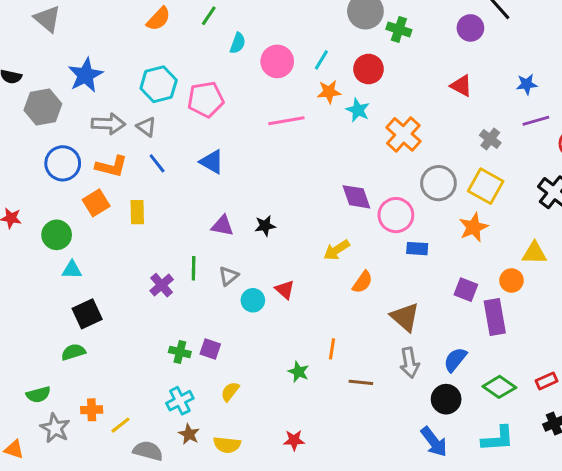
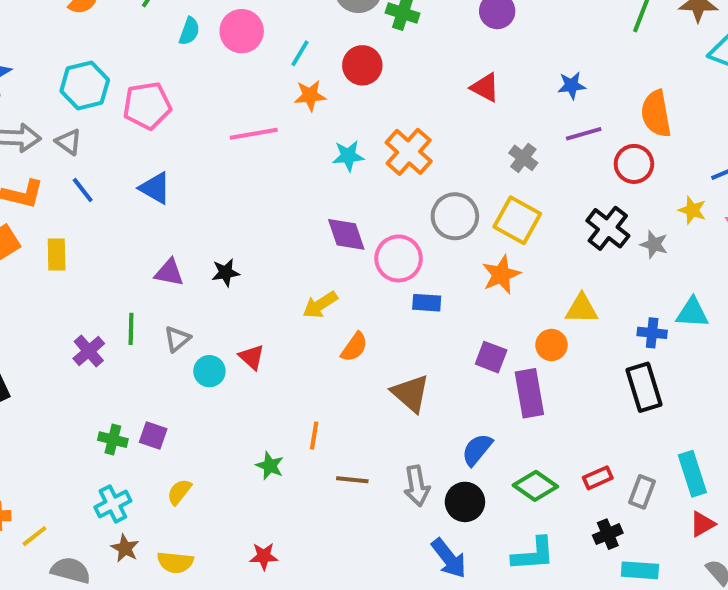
pink circle: (277, 61) -> (242, 31), moved
cyan star: (358, 110) -> (348, 156), moved, turned -30
gray arrow: (410, 363) -> (417, 486), moved

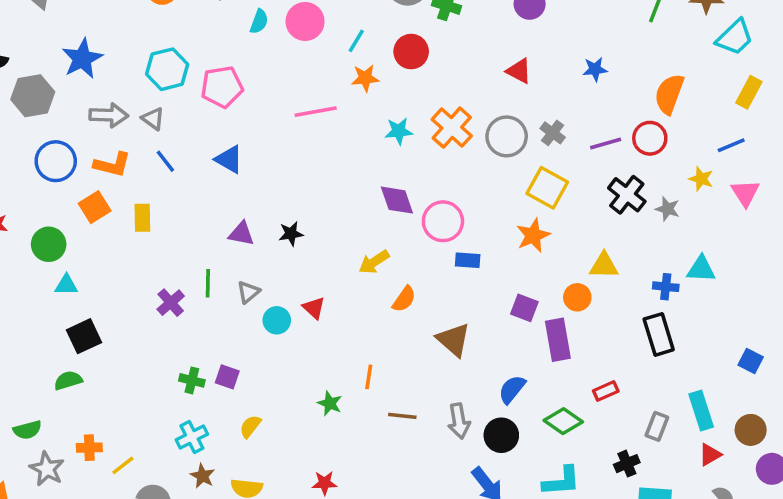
orange semicircle: (656, 114) -> (669, 94), turned 30
purple line: (584, 134) -> (606, 143), moved
gray circle: (455, 216) -> (507, 136), moved
red rectangle: (598, 478) -> (606, 391), moved

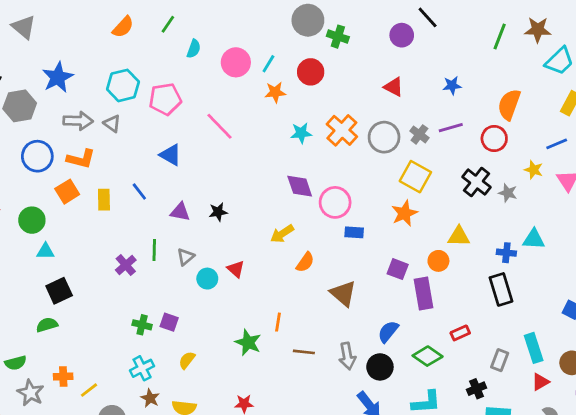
pink circle: (305, 21) -> (236, 62), moved
pink line: (316, 112) -> (220, 126), moved, turned 56
purple line: (606, 143) -> (451, 128), moved
blue line: (165, 161) -> (139, 192), moved
green star: (330, 403) -> (248, 342), size x1.4

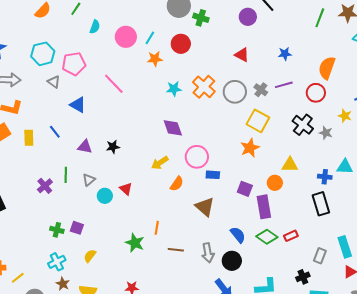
gray triangle: (112, 124) -> (54, 82), moved
pink circle: (335, 202) -> (197, 157), moved
blue rectangle: (354, 232) -> (213, 175), moved
blue semicircle: (388, 332) -> (238, 235), turned 102
green diamond: (428, 356) -> (267, 237), moved

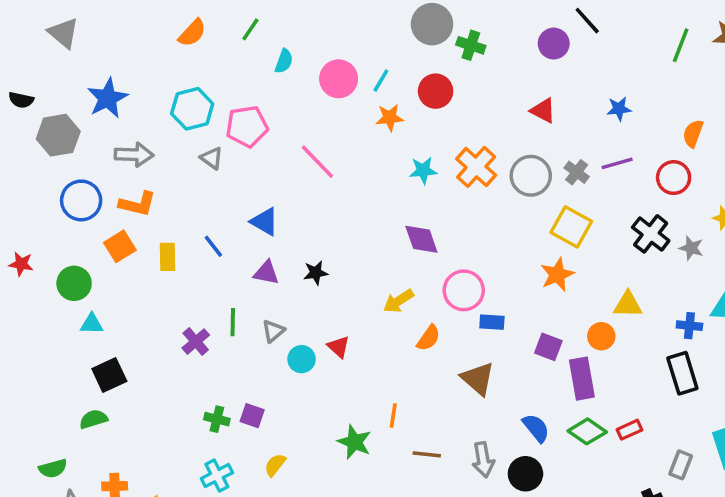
orange semicircle: (327, 68) -> (693, 133), size x0.7
blue triangle: (78, 105) -> (264, 222), moved

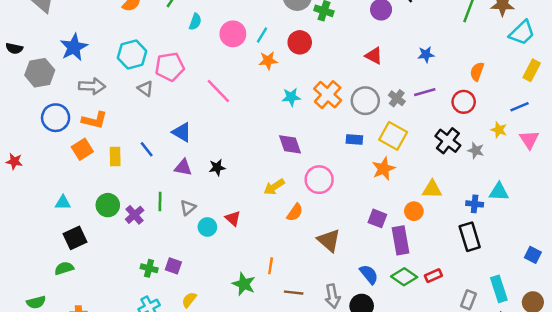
green circle: (74, 283) -> (108, 205), moved
blue rectangle: (492, 322) -> (354, 140), moved

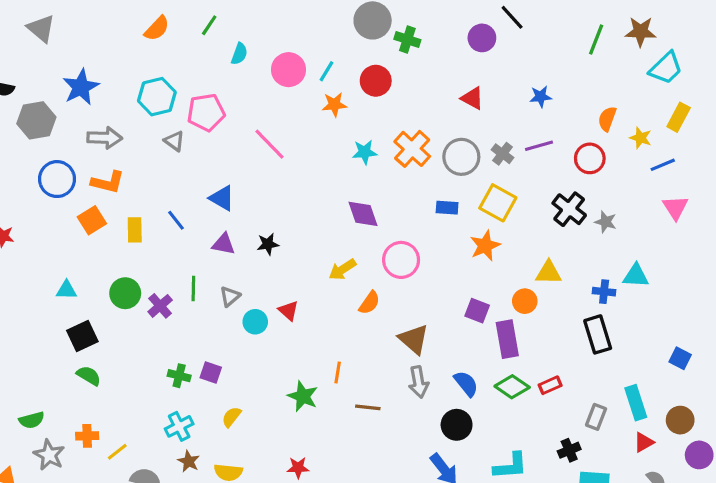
yellow star: (499, 130) -> (641, 138), moved
green semicircle: (64, 268) -> (89, 376), moved, turned 48
gray arrow: (332, 296) -> (419, 382), moved

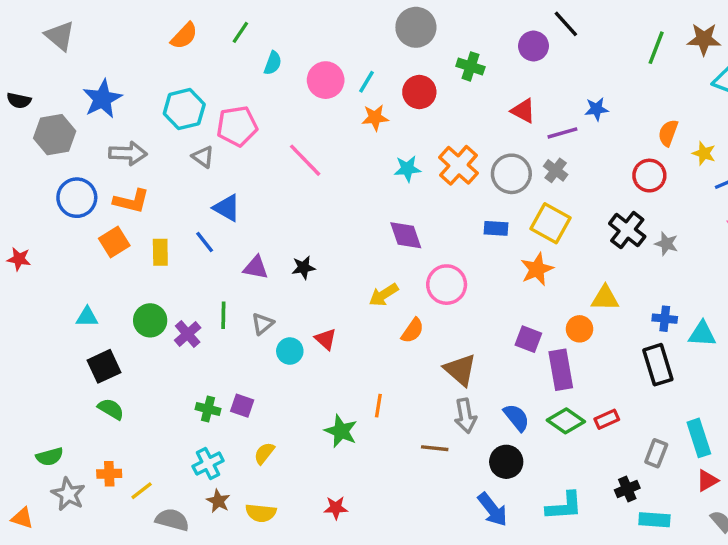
green cross: (407, 40) -> (470, 66), moved
purple line: (539, 146) -> (562, 133), moved
blue triangle: (222, 198) -> (227, 208), moved
cyan triangle: (636, 276) -> (702, 334), moved
brown line: (368, 407) -> (435, 448), moved

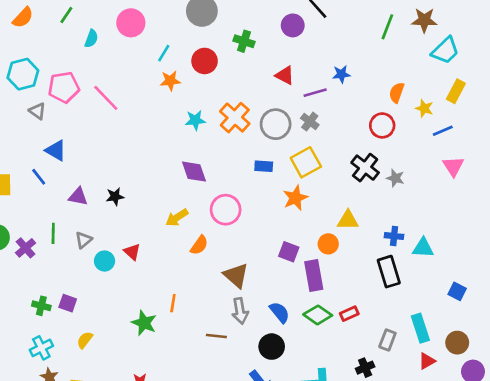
pink circle: (326, 80) -> (131, 23), moved
pink line: (305, 160) -> (106, 98), moved
yellow square: (551, 223) -> (306, 162), turned 32

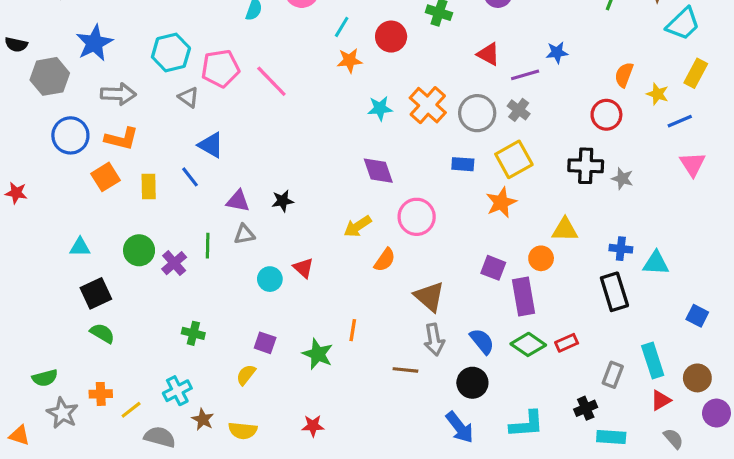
black cross: (365, 168) -> (586, 166), turned -36
gray triangle: (83, 240) -> (244, 234), moved, turned 30
purple square: (68, 303) -> (265, 343), moved
cyan cross: (41, 348) -> (177, 391), moved

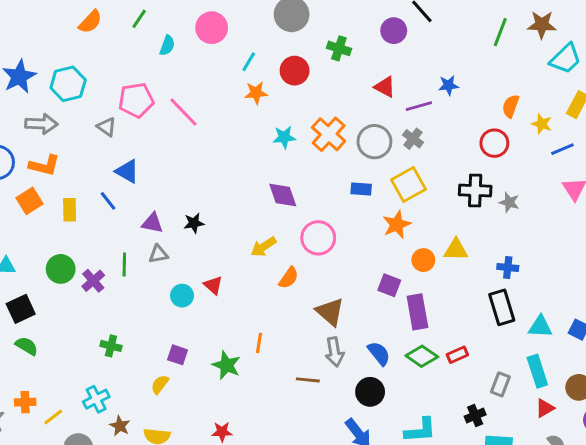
cyan hexagon: (171, 53) -> (68, 84), moved
orange circle: (541, 258) -> (423, 260), moved
cyan triangle: (656, 263) -> (540, 327), moved

